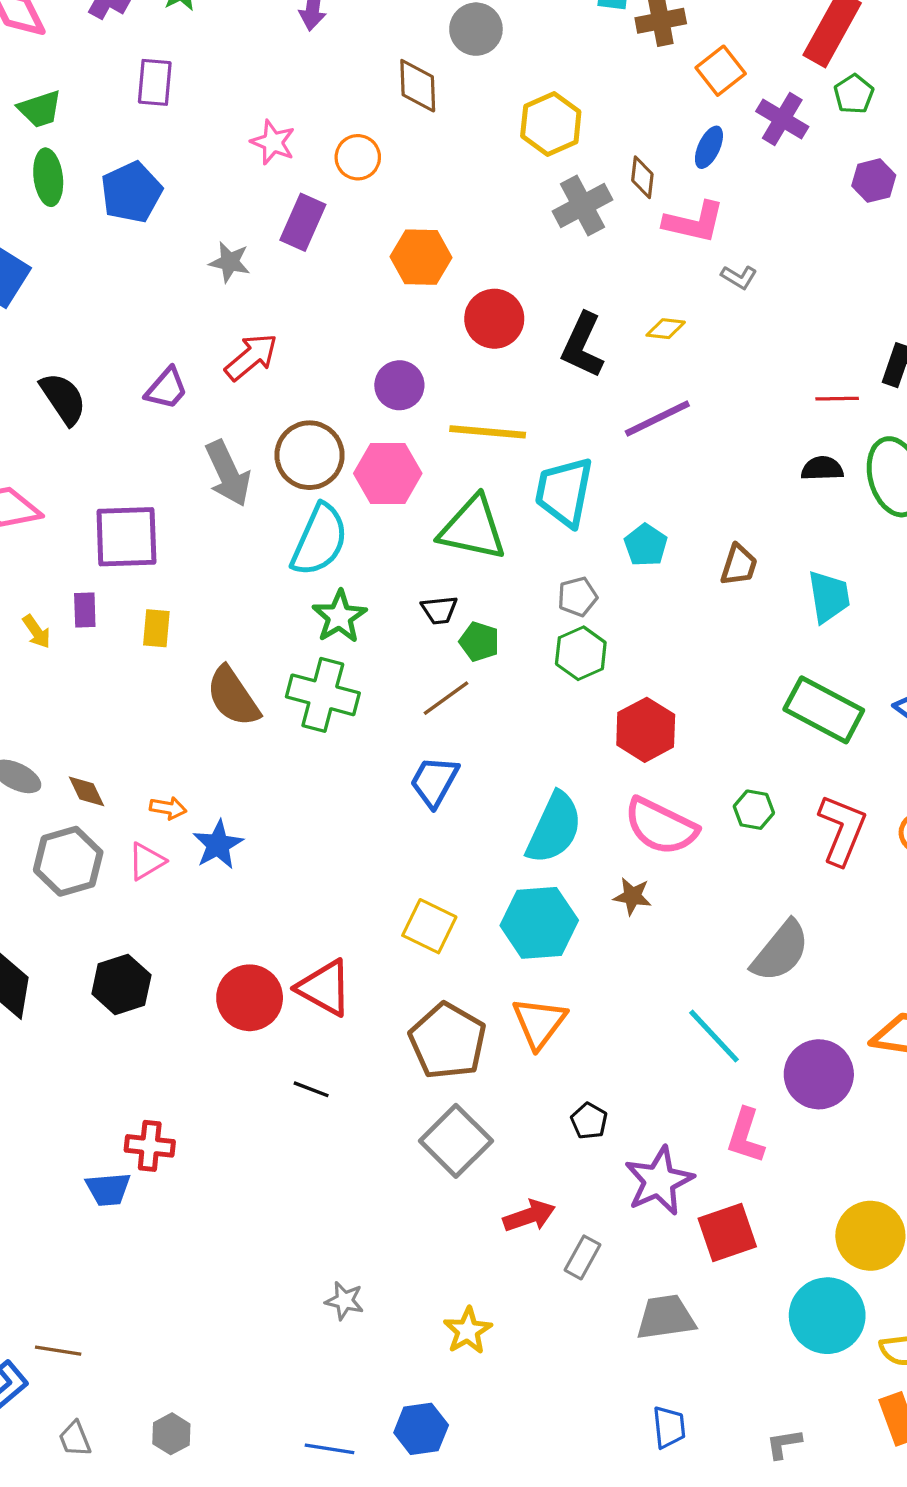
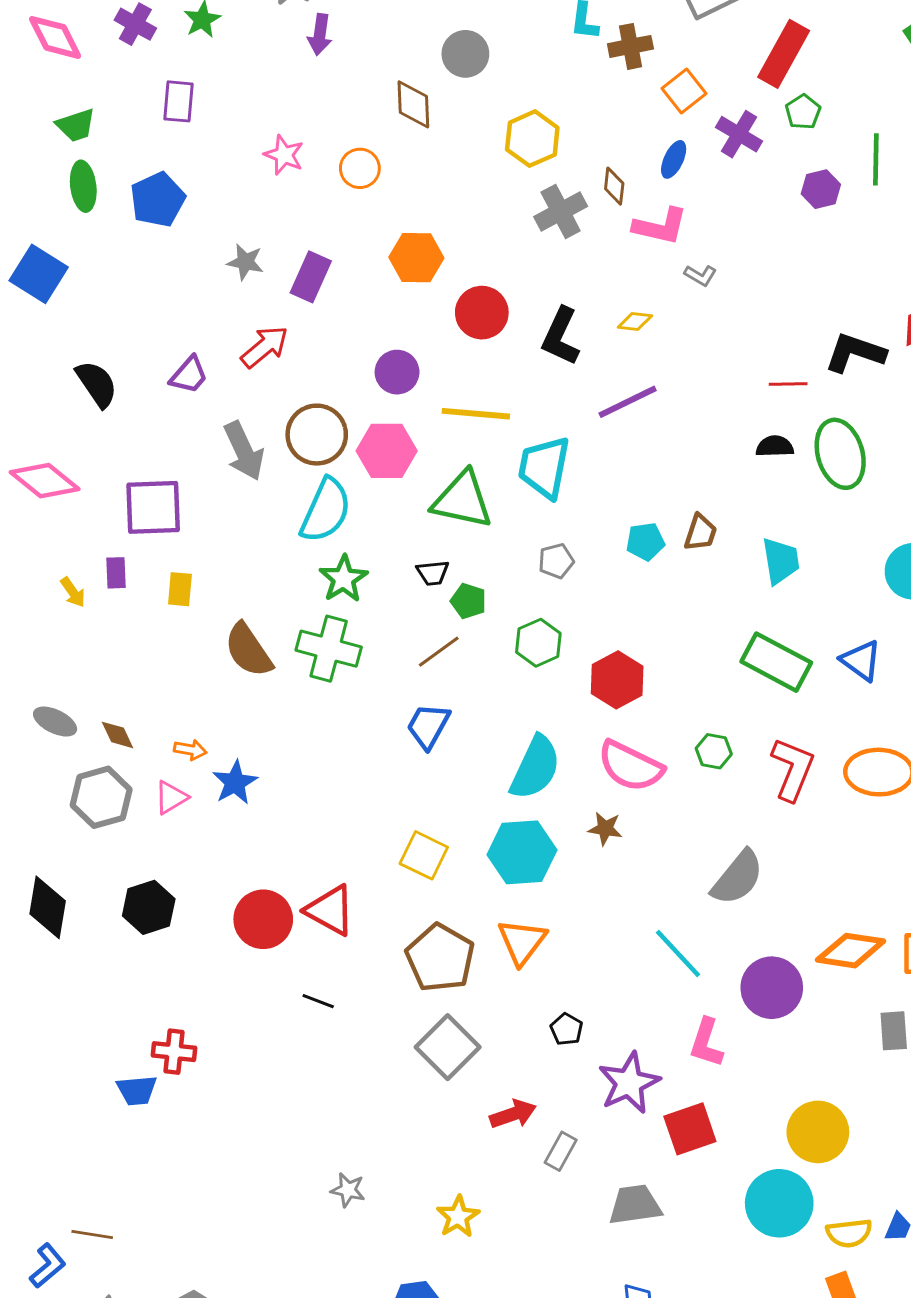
purple rectangle: (303, 222) -> (311, 277), moved
cyan pentagon: (646, 545) -> (645, 542), moved, turned 30
green hexagon: (581, 653) -> (538, 643), moved

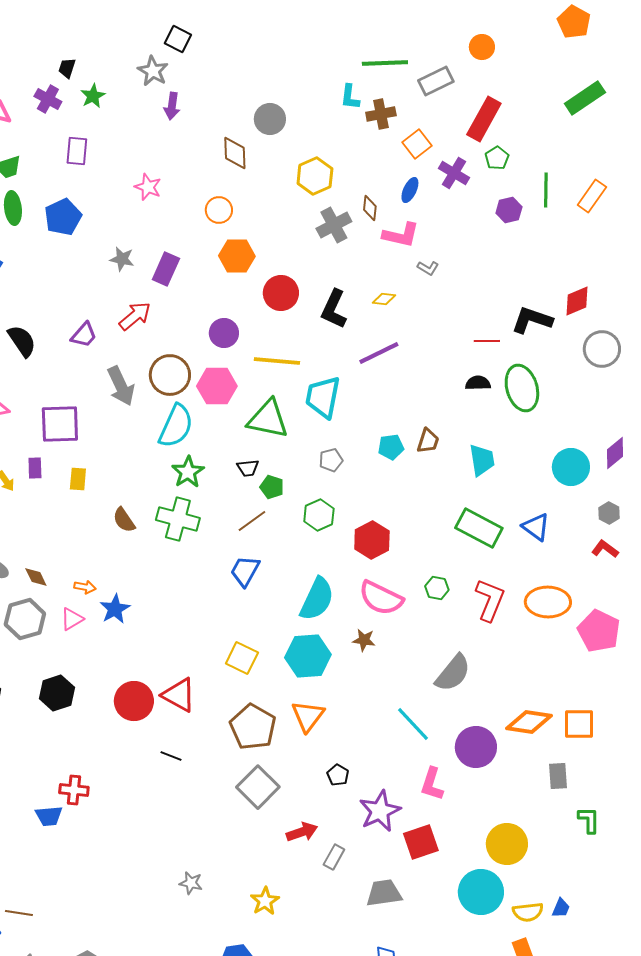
orange circle: (360, 168) -> (219, 210), moved
brown semicircle: (248, 650) -> (124, 520), size x0.7

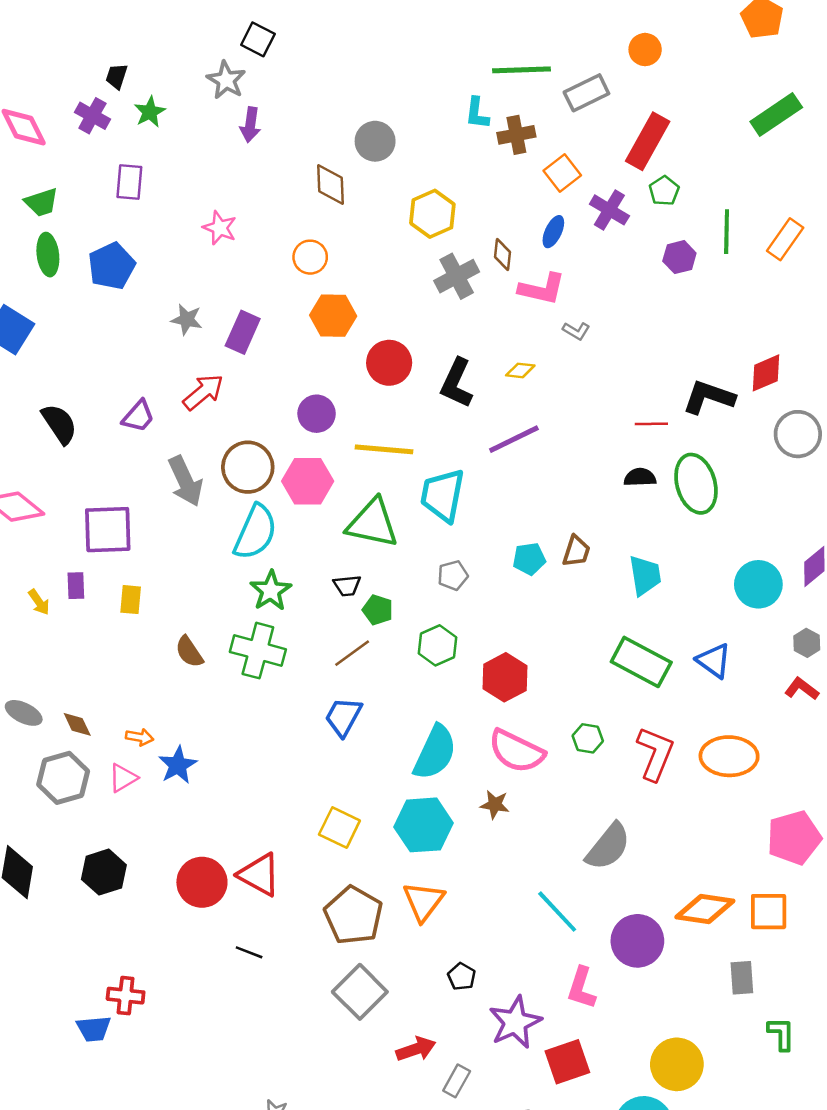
pink pentagon: (599, 631) -> (794, 838), moved, turned 30

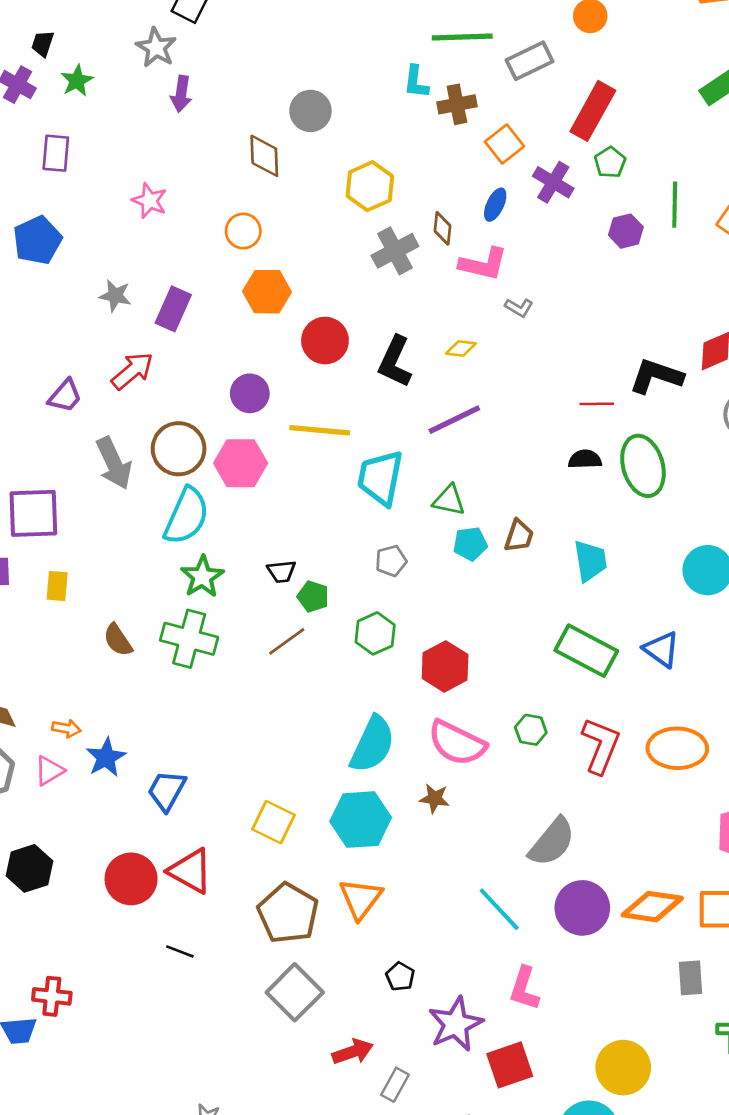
green triangle: (373, 523) -> (449, 500), moved, size x0.6
blue trapezoid: (343, 717) -> (167, 790), moved
purple circle: (637, 941) -> (582, 908), moved

